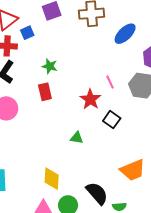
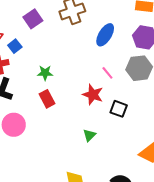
blue ellipse: (125, 34) -> (105, 35), moved
green triangle: (77, 138) -> (89, 135), turned -40

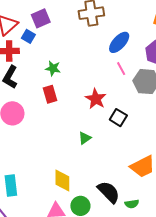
purple square: (33, 19) -> (41, 18), moved
blue square: (15, 46) -> (28, 36), turned -32
pink line: (107, 73) -> (121, 69), moved

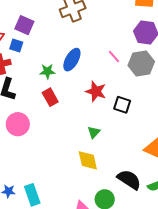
purple square: (41, 18) -> (24, 25), turned -30
blue ellipse: (119, 42) -> (72, 60), moved
yellow diamond: (62, 180) -> (88, 160), moved

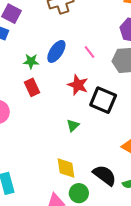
pink line: (114, 56) -> (90, 52), moved
black square: (122, 105) -> (103, 100), size x1.5
yellow diamond: (88, 160) -> (66, 168), moved

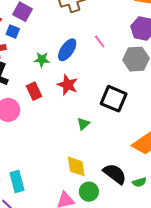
pink line: (90, 52) -> (100, 42), moved
red star: (78, 85) -> (68, 85), moved
red rectangle: (32, 87) -> (34, 91), moved

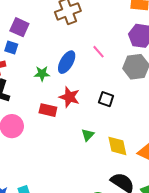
red rectangle: (34, 91) -> (48, 110), moved, turned -48
black square: (114, 99) -> (106, 99), moved, size x0.6
yellow diamond: (76, 166) -> (117, 146), moved

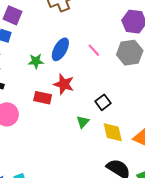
pink line: (99, 52) -> (94, 50), moved
black square: (106, 99) -> (103, 102), moved, turned 35

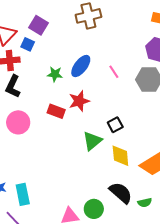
red star: (64, 84) -> (79, 101), turned 30
green triangle: (83, 122) -> (92, 141), size x1.5

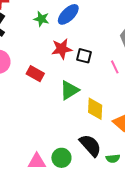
pink line: (114, 72) -> (115, 67), moved
red rectangle: (56, 111) -> (35, 74), moved
black square: (115, 125) -> (84, 56), moved, turned 35

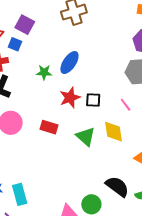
green triangle: (69, 90) -> (86, 137), turned -35
yellow diamond: (95, 109) -> (113, 132), moved

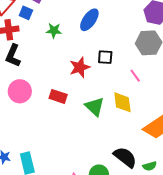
blue ellipse: (69, 63) -> (89, 20), moved
green star: (44, 72) -> (54, 31), moved
black square: (93, 100) -> (105, 57), moved

